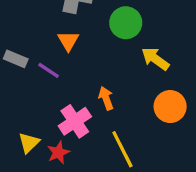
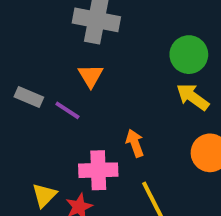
green circle: (126, 23) -> (189, 55), moved
pink cross: (75, 121) -> (98, 170), turned 32

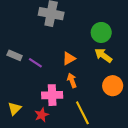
orange triangle: (91, 76) -> (69, 59), moved, turned 32
yellow triangle: (44, 195) -> (15, 109), moved

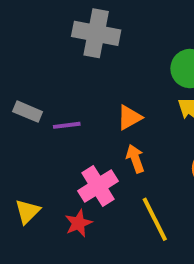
purple line: (35, 63) -> (67, 125), turned -40
pink cross: (52, 95) -> (98, 186), turned -30

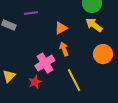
purple line: (67, 125) -> (31, 13), moved

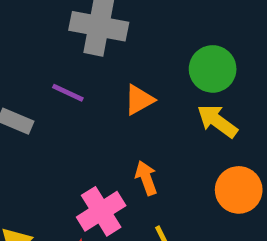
purple line: (31, 13) -> (68, 93), turned 32
orange triangle: (61, 28) -> (139, 100), moved

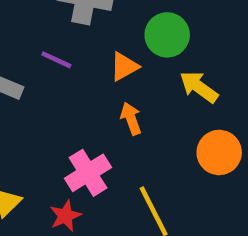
green circle: (213, 69) -> (167, 35), moved
orange arrow: (146, 178) -> (131, 119), moved

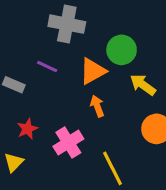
orange triangle: (124, 67) -> (93, 71), size x1.4
red star: (65, 216) -> (27, 129), moved

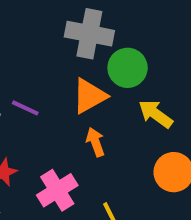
gray cross: (67, 24) -> (89, 34), moved
purple line: (47, 67) -> (25, 108), moved

